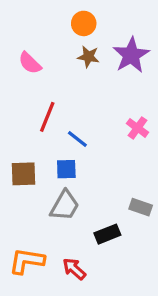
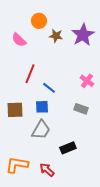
orange circle: (84, 23) -> (39, 21), moved
gray rectangle: (141, 207) -> (81, 109), moved

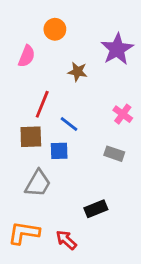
brown star: (56, 36) -> (78, 72), moved
pink semicircle: (19, 40) -> (27, 56), turned -112
brown square: (15, 110) -> (31, 137), moved
gray trapezoid: (41, 130) -> (38, 183), moved

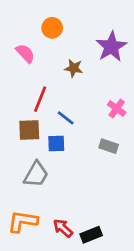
pink semicircle: (27, 56) -> (25, 53), turned -65
black rectangle: (96, 209) -> (91, 235), moved

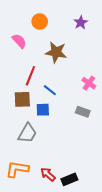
purple star: (111, 47) -> (81, 23), moved, size x0.6
brown star: (74, 68) -> (56, 52), size x1.5

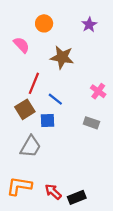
brown square: (22, 99) -> (25, 109), turned -30

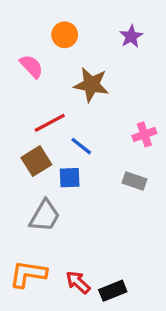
red line: (34, 83) -> (50, 123), turned 40
pink cross: (98, 91) -> (144, 134), turned 35

